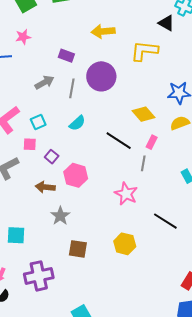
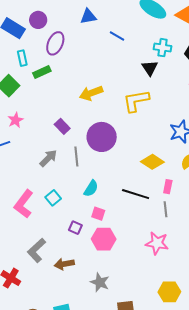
black triangle: (166, 23) -> (150, 68), turned 42
purple rectangle: (66, 56) -> (62, 126), turned 42
pink square: (30, 144) -> (98, 214), moved, turned 32
brown arrow: (45, 187) -> (64, 264), moved

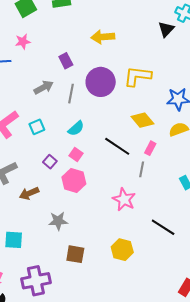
yellow L-shape: (136, 101) -> (138, 76), moved
brown arrow: (64, 264) -> (29, 193), turned -30
gray star: (100, 282) -> (58, 221), turned 30

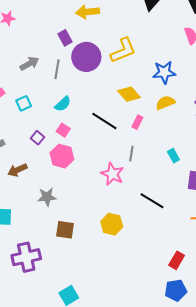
purple rectangle: (66, 61) -> (65, 38), moved
yellow L-shape: (138, 76) -> (123, 50), turned 152
gray line: (142, 169) -> (131, 154), moved

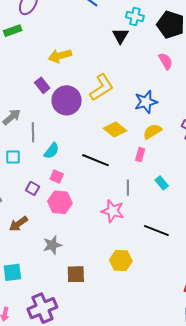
gray line: (57, 69) -> (33, 132), moved
cyan square: (24, 103) -> (13, 157), turned 35
pink rectangle: (137, 122) -> (140, 155), moved
cyan rectangle: (173, 156) -> (162, 183), moved

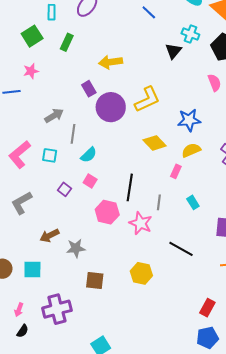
green rectangle: (13, 31) -> (67, 42), moved, turned -54
black line: (96, 160) -> (130, 187), moved, turned 68
pink hexagon: (60, 202) -> (107, 212), moved
brown arrow: (18, 224) -> (50, 236), moved

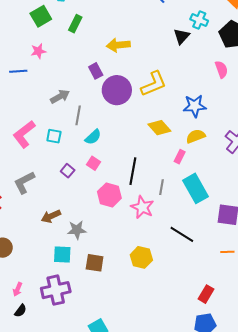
cyan rectangle: (193, 202) -> (195, 188), size x2.0
cyan square: (32, 270) -> (62, 255), moved

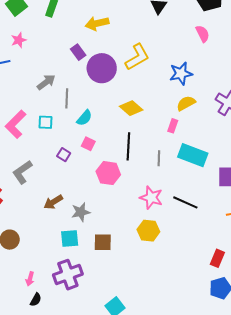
yellow diamond: (159, 128) -> (131, 108), moved
cyan rectangle: (195, 188) -> (193, 155), turned -32
pink star: (142, 207) -> (151, 198), moved

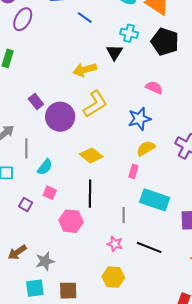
yellow arrow: (97, 23) -> (85, 70), moved
pink semicircle: (203, 34) -> (154, 88), moved, turned -36
gray line: (159, 158) -> (124, 215), moved
pink star: (151, 198) -> (115, 244), size x0.7

